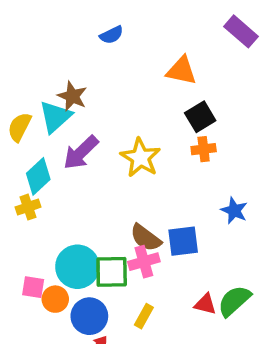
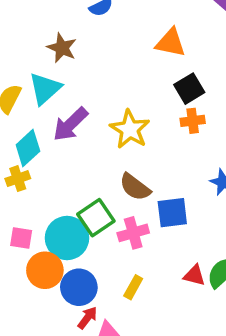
brown star: (72, 96) -> (62, 48), moved
brown semicircle: (146, 238) -> (135, 187), moved
green square: (112, 272) -> (96, 218), moved, turned -33
pink square: (33, 287) -> (21, 238), moved
orange circle: (55, 299) -> (45, 270), size x1.4

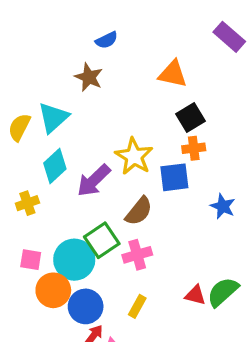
brown star: (62, 48) -> (89, 77), moved
purple arrow: (70, 124) -> (94, 181), moved
cyan diamond: (28, 148) -> (55, 166), moved
brown semicircle: (135, 187) -> (139, 211), turned -88
blue square: (172, 213) -> (174, 177), moved

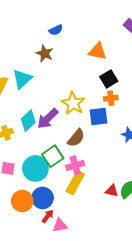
cyan diamond: (55, 166) -> (28, 121), moved
orange circle: (53, 290) -> (22, 201), moved
yellow rectangle: (137, 306) -> (75, 183), moved, size x1.6

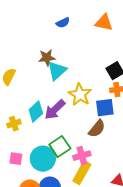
orange triangle: (98, 51) -> (104, 23), moved
brown star: (45, 53) -> (47, 58), moved, turned -30
cyan triangle: (22, 79) -> (57, 71), moved
brown semicircle: (76, 138) -> (97, 129), moved

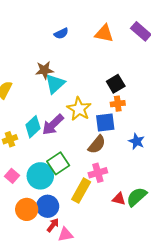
pink cross: (82, 156) -> (98, 173), moved
pink square: (16, 159) -> (12, 176), turned 32

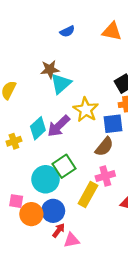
pink square: (12, 176) -> (16, 201), moved, turned -32

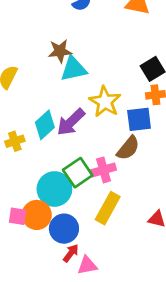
cyan triangle: (61, 84) -> (74, 69), turned 30
pink cross: (105, 176) -> (104, 170), moved
orange circle: (31, 214) -> (37, 215), moved

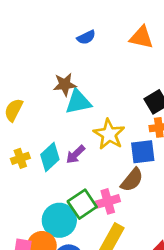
purple arrow: (71, 122) -> (75, 154), size x0.7
yellow cross: (15, 141) -> (20, 158), moved

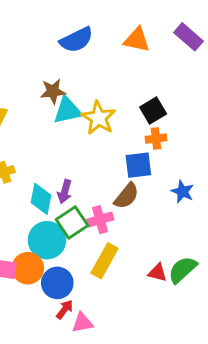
blue semicircle: (86, 37) -> (76, 40), size x1.6
yellow star: (109, 134) -> (99, 118), moved
purple arrow: (75, 154) -> (65, 192), moved, turned -30
cyan diamond: (50, 157) -> (41, 199), moved, turned -36

